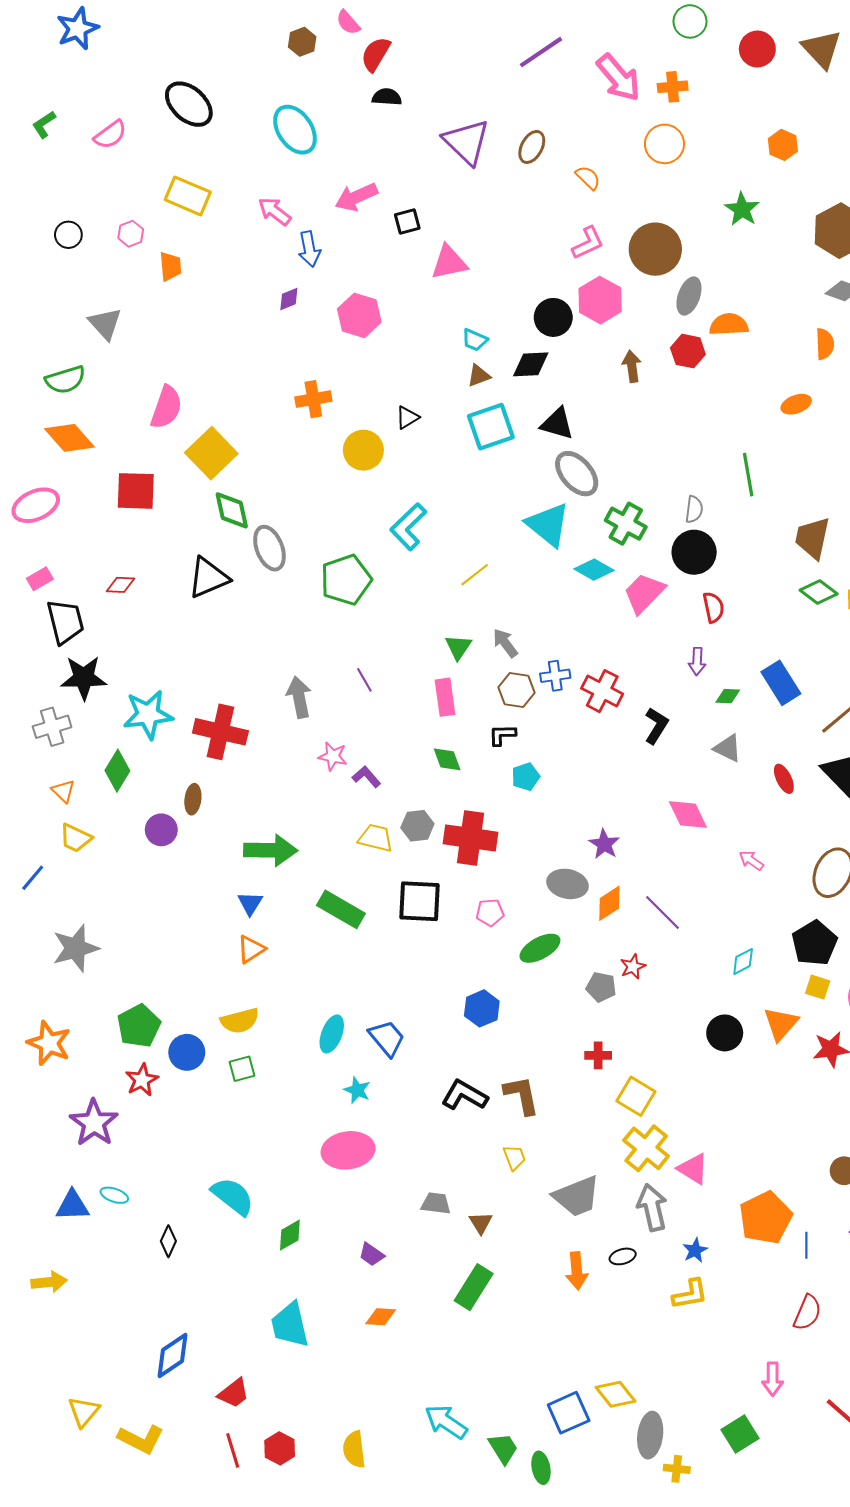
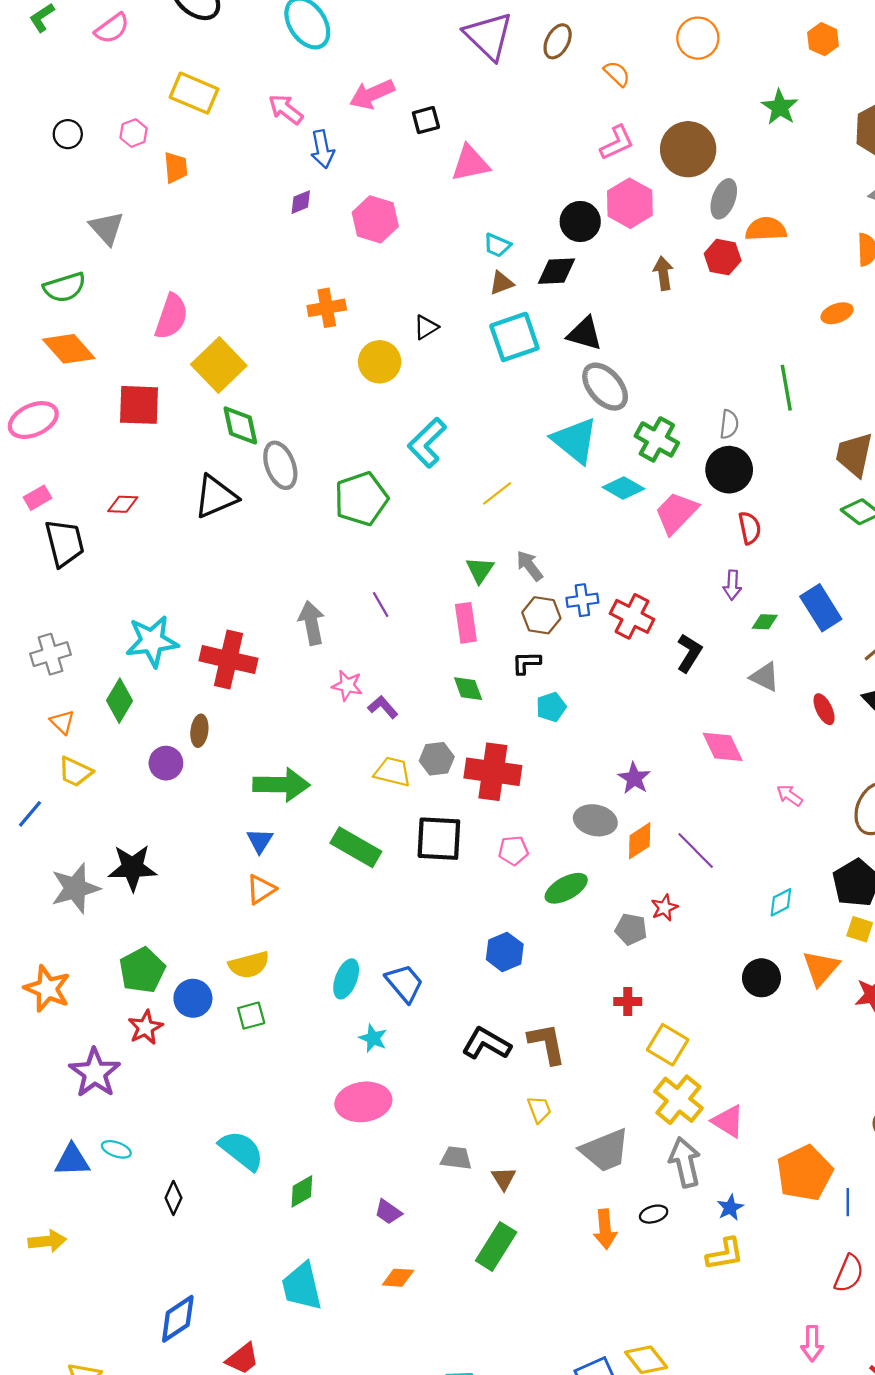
black star: (84, 678) -> (132, 868), moved

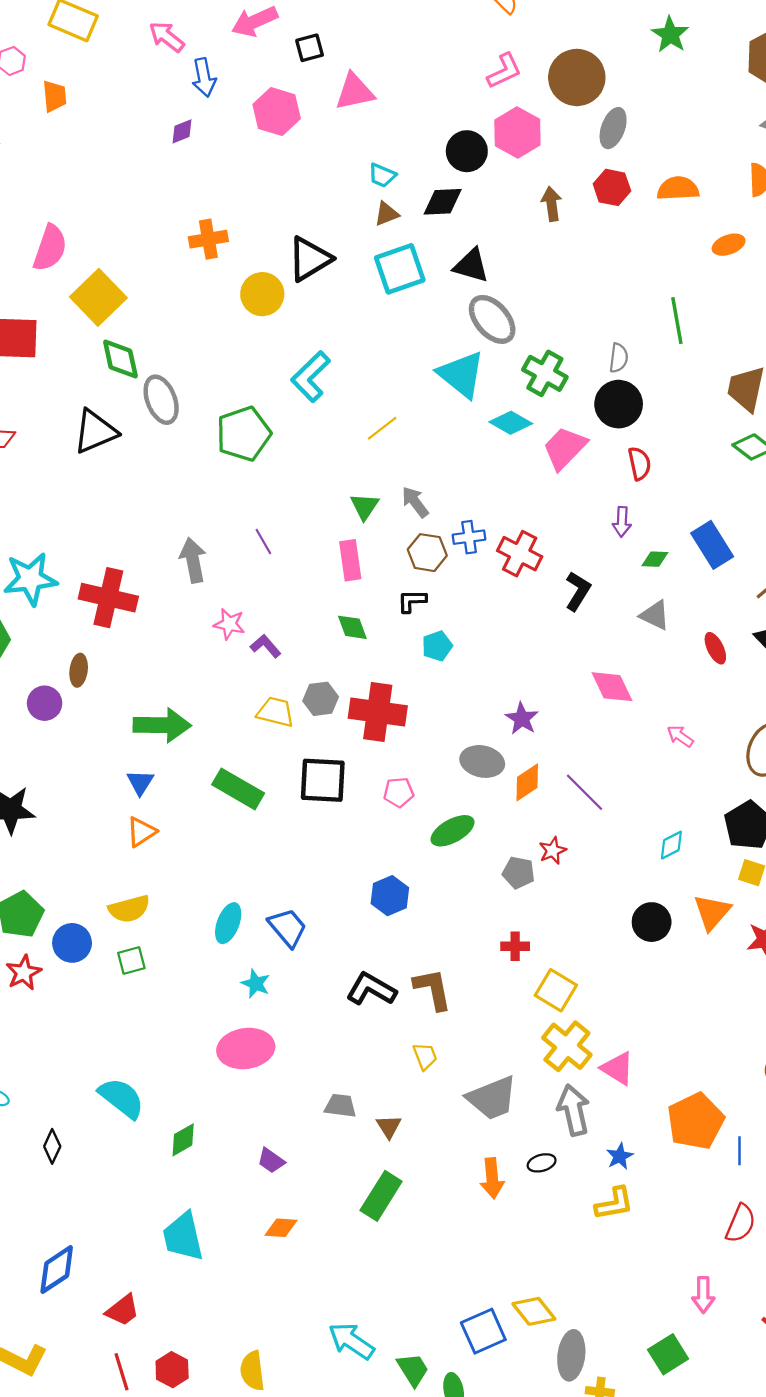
pink hexagon: (375, 219) -> (277, 112), moved
orange semicircle: (766, 229) -> (678, 189), moved
black triangle: (426, 327) -> (310, 259), size x1.8

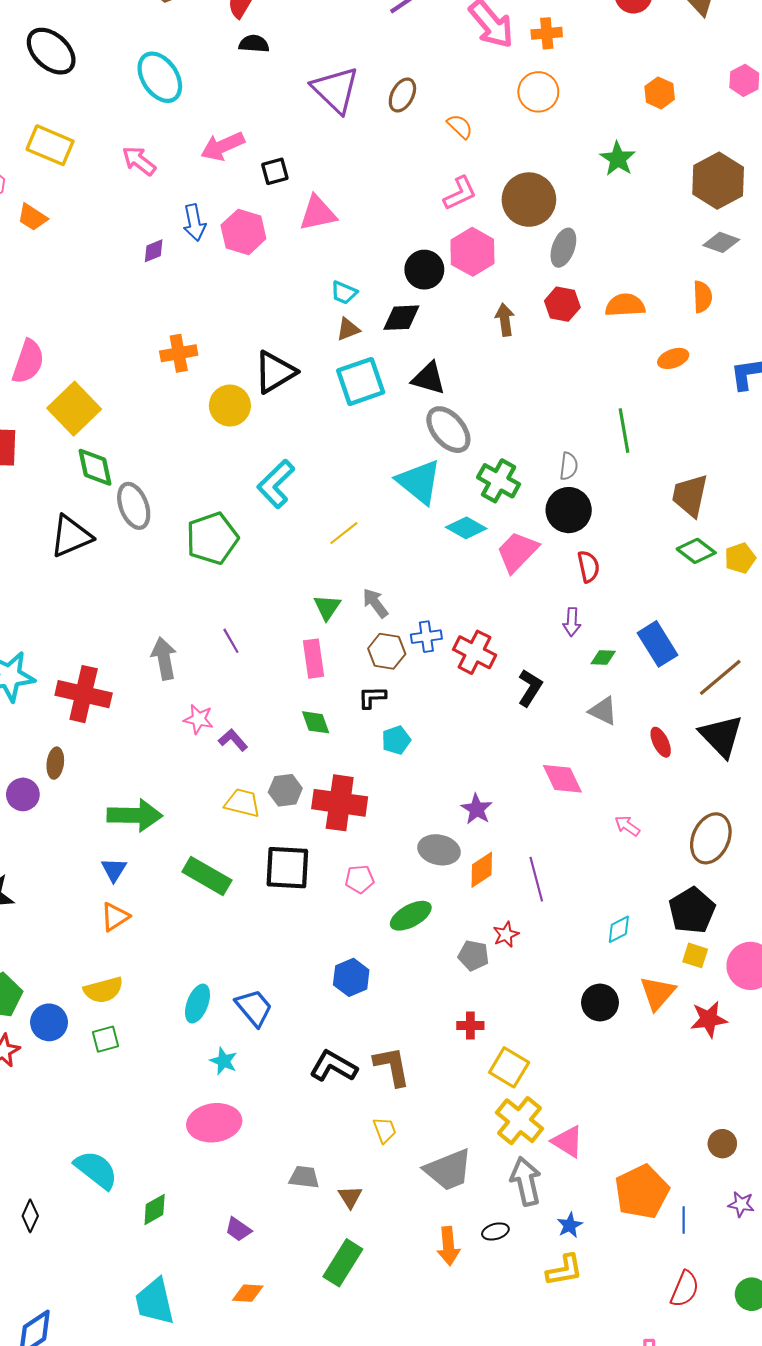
blue arrow: (204, 77) -> (194, 223), moved
orange trapezoid: (54, 96) -> (32, 217), turned 128
purple line: (584, 792) -> (536, 879), turned 30

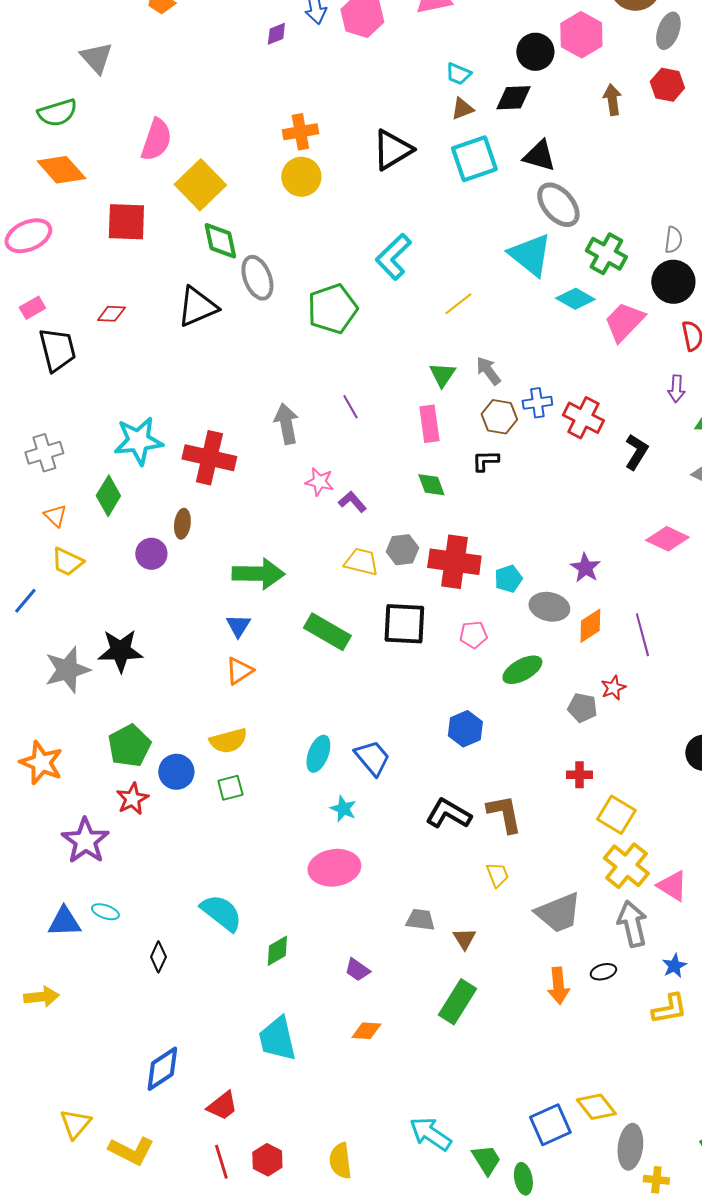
yellow circle: (230, 406) -> (301, 177), moved
cyan pentagon: (396, 740) -> (508, 579), moved
pink diamond: (562, 779) -> (667, 539), turned -39

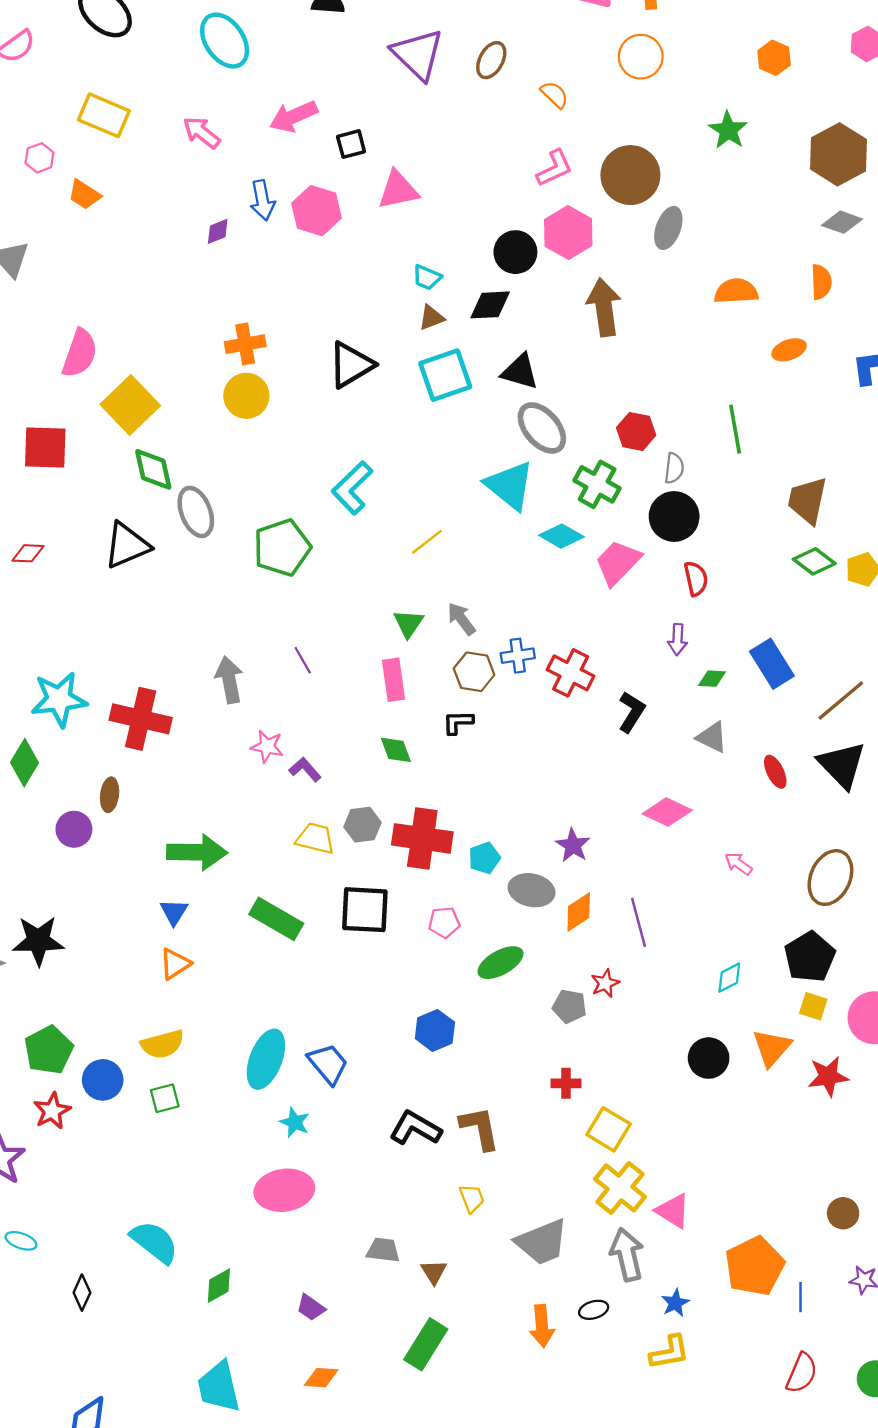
red hexagon: (667, 85) -> (636, 431), moved
brown arrow: (612, 100) -> (604, 307), size x1.6
cyan ellipse: (318, 754) -> (266, 1059), size x1.4

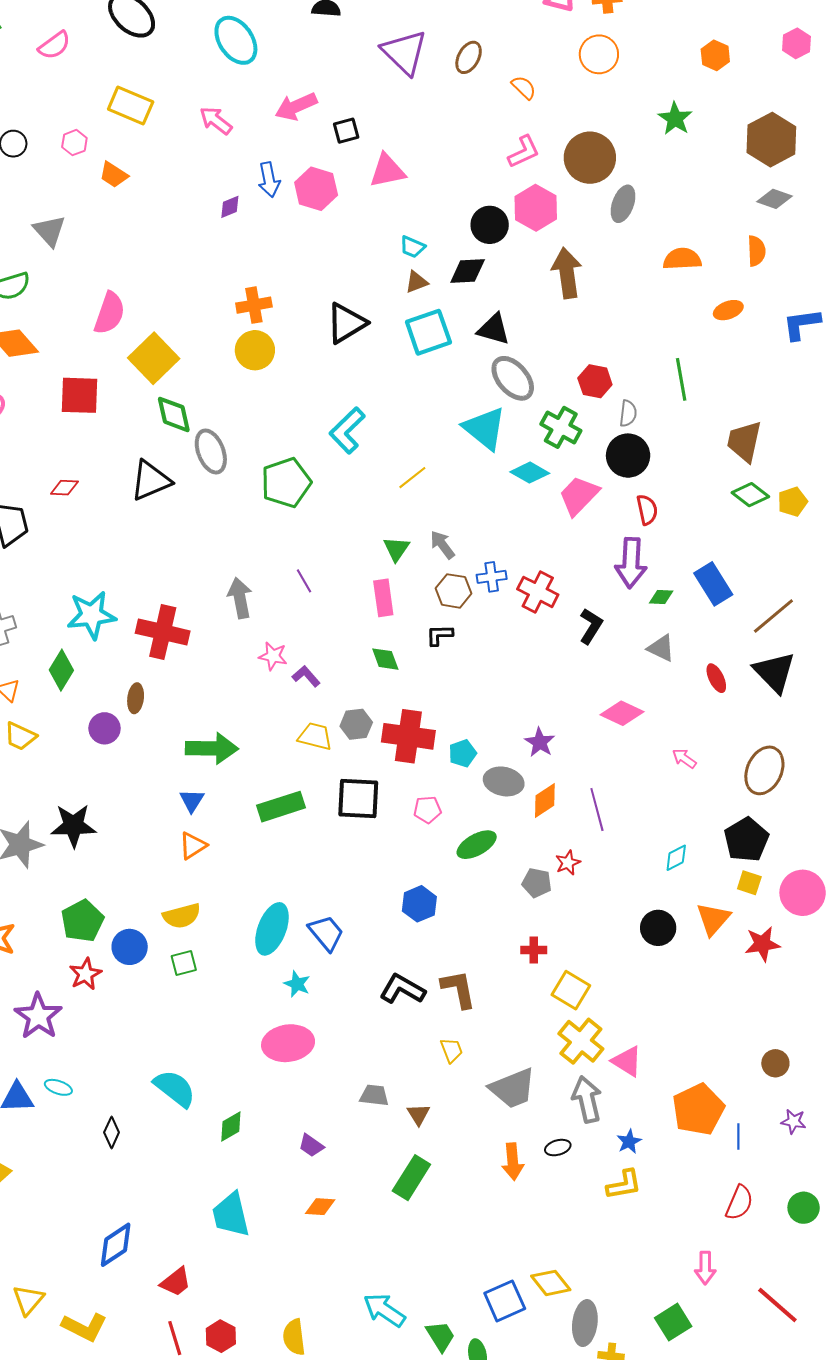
purple arrow: (678, 640) -> (631, 563), size x1.8
green rectangle: (276, 919) -> (281, 807), turned -48

